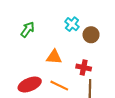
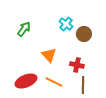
orange triangle: (54, 57) -> (49, 55), turned 42

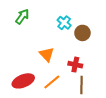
green arrow: (24, 29) -> (22, 17), moved
orange line: (54, 82) -> (52, 82), turned -66

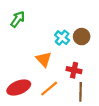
cyan cross: (64, 23) -> (62, 38), moved

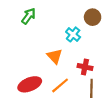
brown circle: (82, 37) -> (93, 17), moved

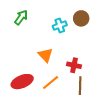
cyan cross: (73, 34) -> (60, 26), moved, turned 32

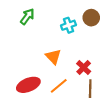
red cross: (74, 65) -> (84, 67), turned 32

